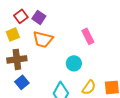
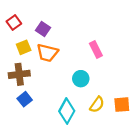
red square: (21, 16) -> (14, 23), moved
yellow square: (13, 34) -> (24, 47), moved

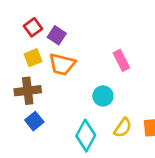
red square: (14, 23) -> (33, 27), moved

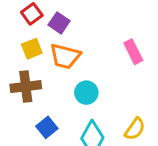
cyan circle: (103, 96) -> (86, 93), moved
blue square: (34, 121) -> (47, 127), moved

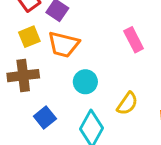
yellow semicircle: (135, 129) -> (127, 104), moved

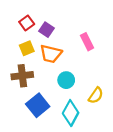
pink rectangle: (134, 40) -> (87, 42), moved
blue square: (45, 118) -> (38, 105), size x1.5

